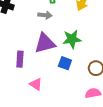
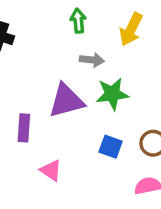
gray arrow: (45, 15) -> (92, 60), moved
blue square: (65, 63) -> (111, 147), moved

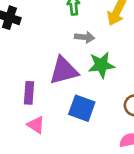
blue square: (111, 147) -> (82, 108), moved, size x1.4
pink triangle: (51, 170) -> (36, 125), moved

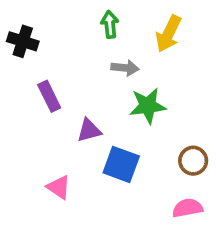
purple triangle: (64, 71) -> (89, 130), moved, size x0.6
purple rectangle: (29, 93) -> (49, 96), moved, turned -30

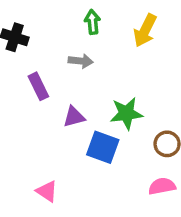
gray arrow: (125, 68) -> (81, 61), moved
green star: (148, 106) -> (126, 113), moved
pink triangle: (59, 187) -> (47, 191), moved

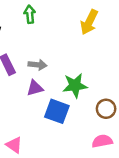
green arrow: (93, 22) -> (30, 14), moved
gray arrow: (81, 61) -> (37, 65), moved

